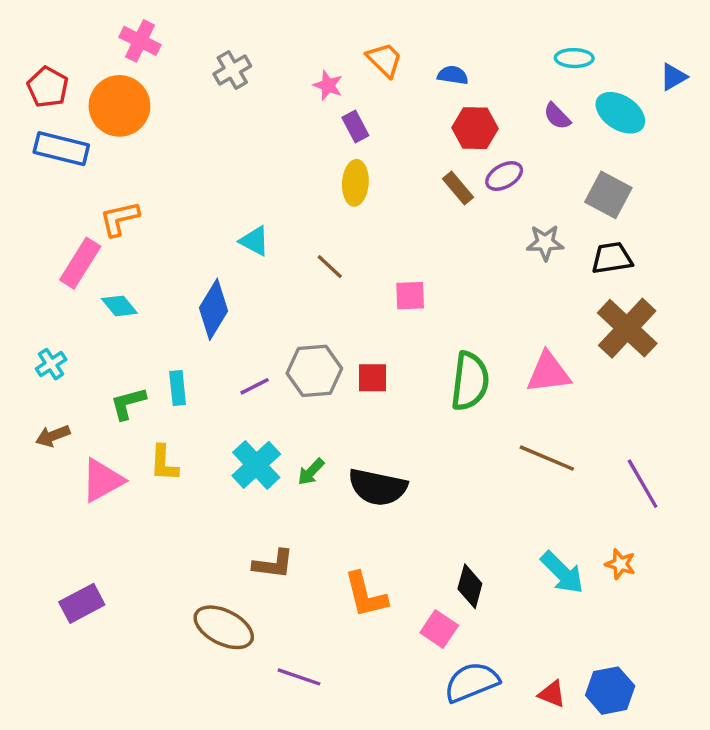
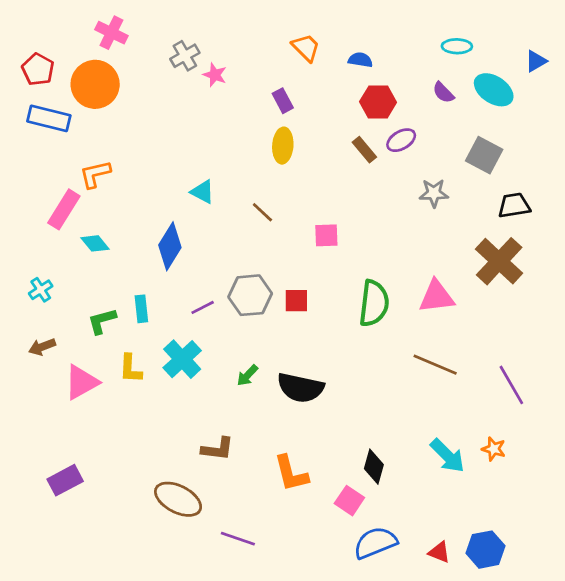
pink star: (328, 85) -> (215, 75), moved
black trapezoid: (612, 258) -> (514, 205), moved
cyan cross: (256, 465) -> (182, 359), moved

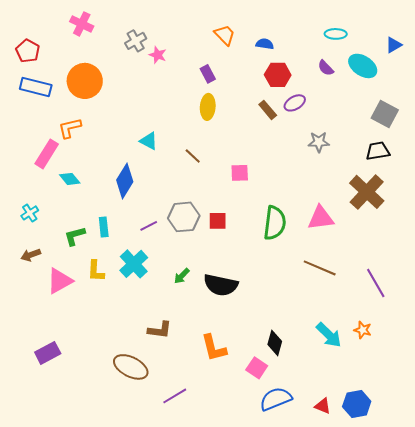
orange circle: (95, 84) -> (85, 81), moved
gray square: (484, 155) -> (385, 114), moved
purple line: (238, 539) -> (175, 396), turned -50

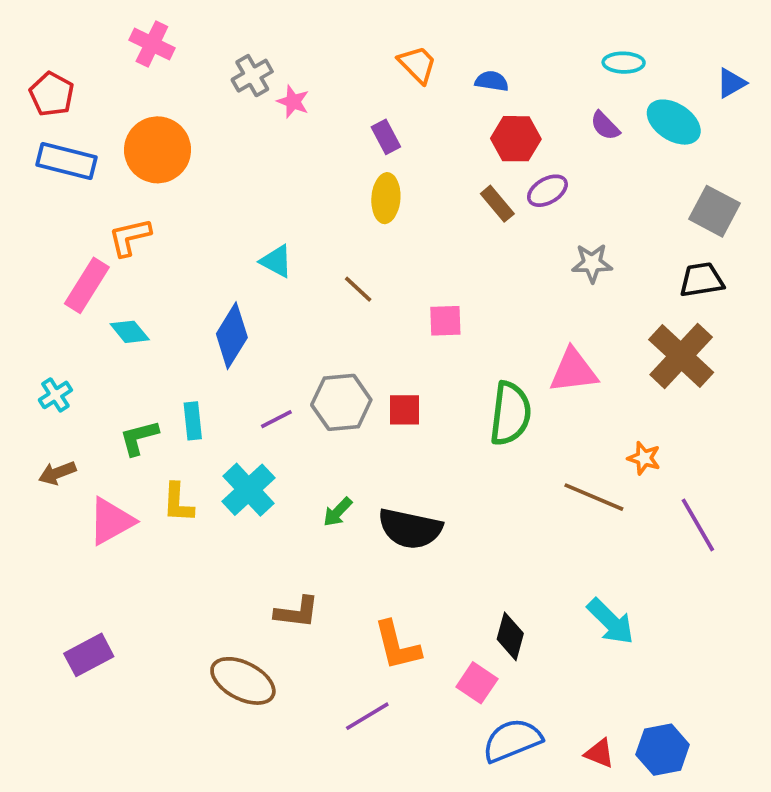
pink triangle: (321, 218) -> (573, 371), moved
orange star: (363, 330) -> (644, 458), moved
purple line: (175, 396) -> (367, 716), moved

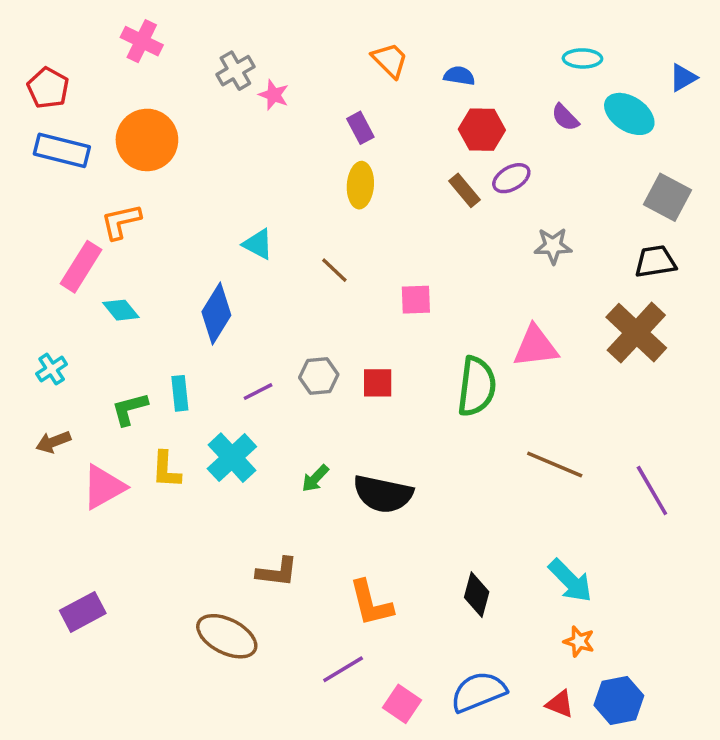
gray hexagon: (341, 402) -> (319, 376), size x0.7
orange star: (644, 458) -> (579, 641), moved
pink square: (477, 683) -> (402, 704), moved

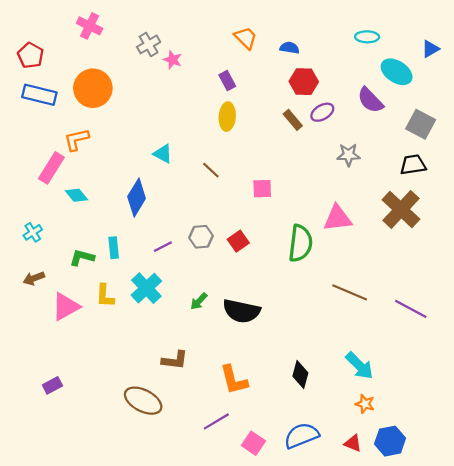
purple semicircle: (565, 117) -> (370, 100), moved, size x1.5
red square: (378, 383) -> (238, 241), turned -35
green L-shape: (130, 409) -> (82, 258), turned 30
purple line: (652, 490) -> (411, 309), turned -32
purple rectangle: (83, 612) -> (52, 385), size x0.7

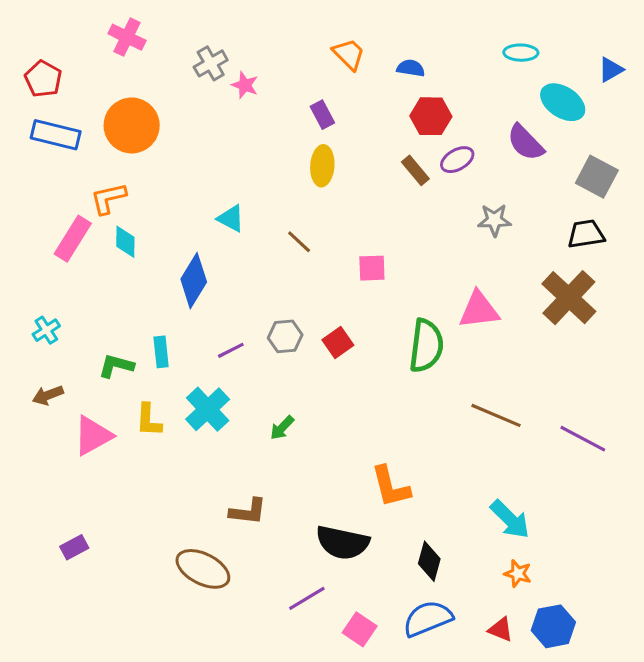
cyan diamond: (76, 195) -> (125, 242), moved, turned 40
black semicircle: (241, 311) -> (342, 543), moved
black diamond: (300, 374) -> (429, 561), moved
orange L-shape: (234, 380) -> (391, 487), moved

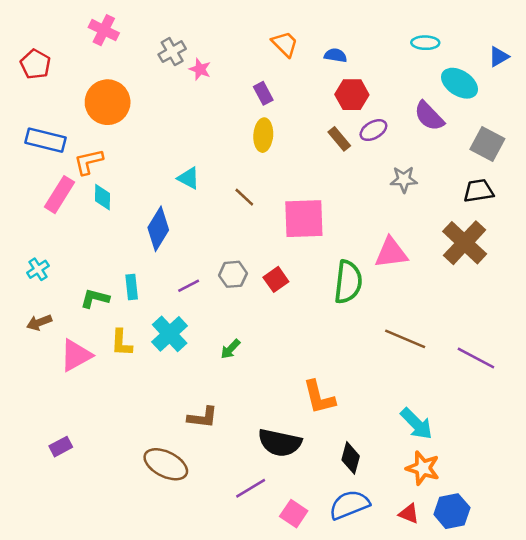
blue rectangle: (56, 135) -> (46, 140), moved
pink square: (372, 268) -> (304, 219), size x1.8
orange star: (518, 574) -> (423, 468), size x1.5

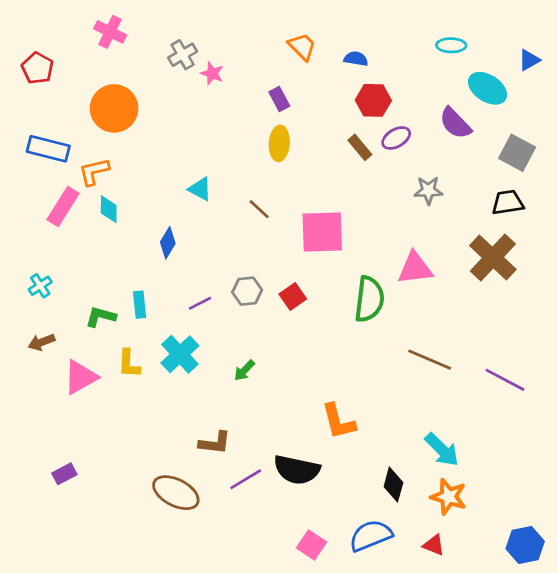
blue diamond: (158, 229) -> (168, 243), size x0.7
black diamond: (351, 458) -> (393, 485), moved
purple line: (251, 488) -> (246, 479), moved
blue hexagon: (452, 511) -> (525, 545), moved

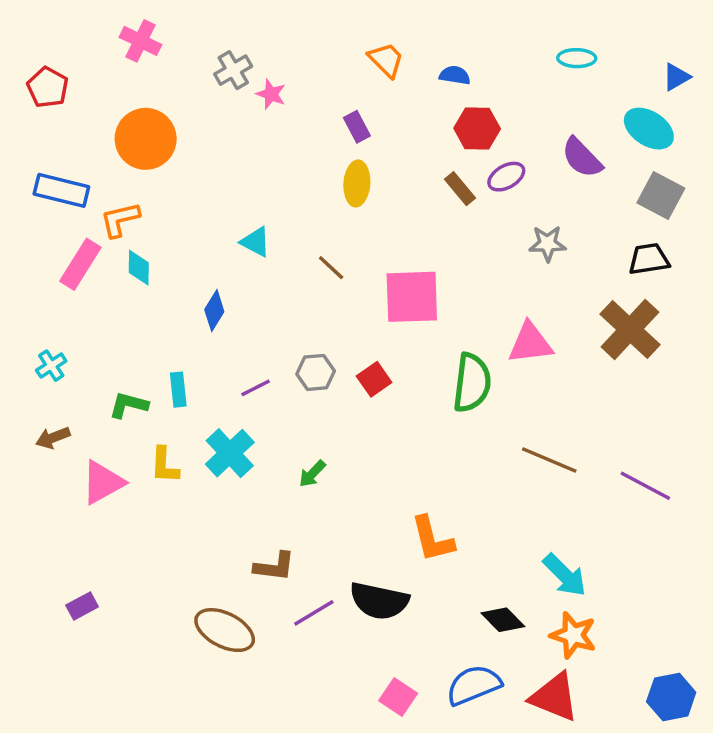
cyan ellipse: (488, 88) -> (649, 129), moved
black diamond: (393, 485) -> (503, 620), turned -60
red triangle: (434, 545) -> (554, 697), size x1.8

